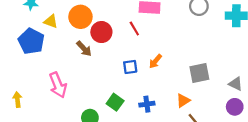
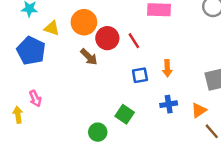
red line: (134, 29) -> (134, 41), moved
orange arrow: (155, 61) -> (167, 68), turned -40
pink arrow: (58, 85) -> (35, 98), moved, size x0.6
blue cross: (147, 104) -> (169, 104), moved

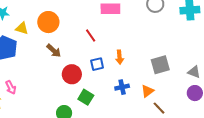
red circle: (107, 38) -> (72, 74), moved

